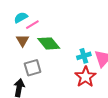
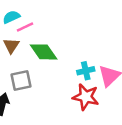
red star: (85, 77) -> (86, 97), turned -30

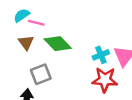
pink line: (25, 27) -> (36, 23), turned 49

